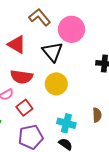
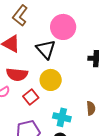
brown L-shape: (40, 17) -> (20, 15), moved, turned -100
red square: (24, 108) -> (31, 97), moved

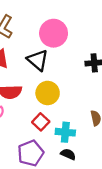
red square: (31, 97) -> (41, 122), moved

